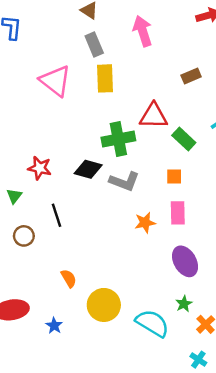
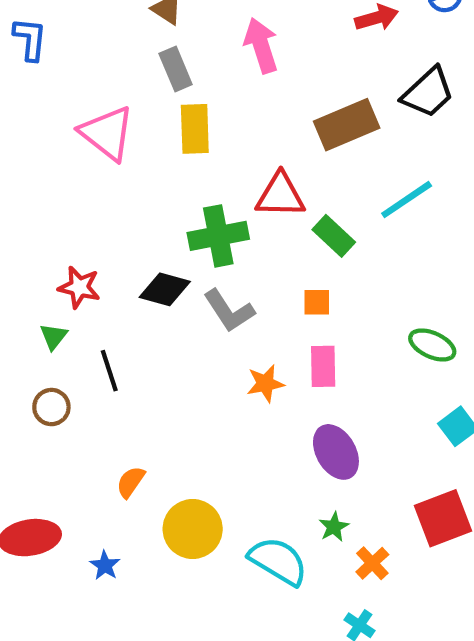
brown rectangle: (191, 76) -> (347, 125), size x1.8
gray L-shape: (124, 181) -> (229, 311), turned 36
green triangle: (14, 196) -> (54, 336), moved
orange semicircle: (69, 278) -> (131, 482), turned -114

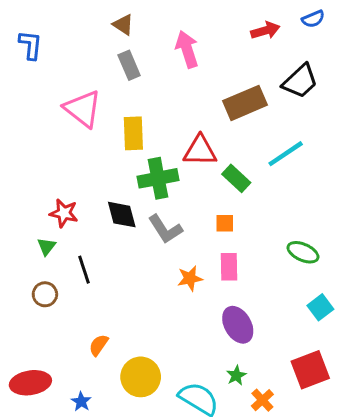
yellow rectangle: (195, 129) -> (133, 133), moved
black diamond: (165, 289) -> (122, 215), turned 60

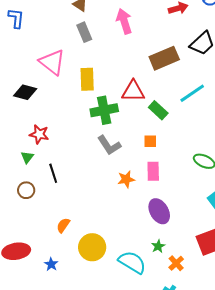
black diamond: (122, 215) -> (25, 92), moved, turned -60

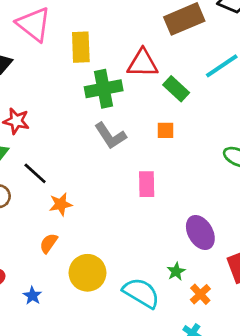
pink rectangle: (153, 171) -> (147, 184), moved
black line: (53, 173) -> (35, 173), turned -30
orange star: (126, 179) -> (61, 204), moved
purple ellipse: (159, 211) -> (200, 232), moved

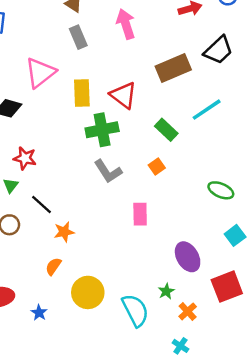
pink triangle: (34, 24) -> (40, 73), turned 44
red triangle: (143, 63) -> (123, 95), moved, turned 36
orange square: (165, 130) -> (157, 167), turned -35
cyan semicircle: (141, 293) -> (135, 310), turned 32

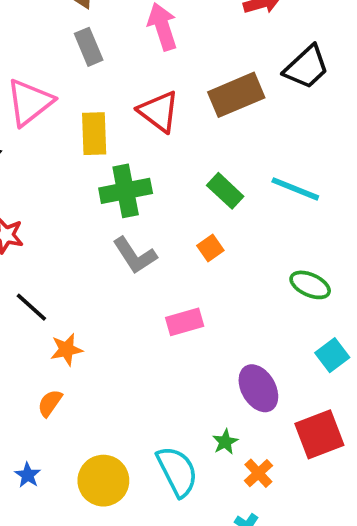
red triangle: (123, 95) -> (159, 111), moved
cyan line: (207, 110) -> (295, 189), moved, turned 56
pink rectangle: (140, 214) -> (185, 322), turned 75
yellow circle: (88, 292) -> (103, 481), moved

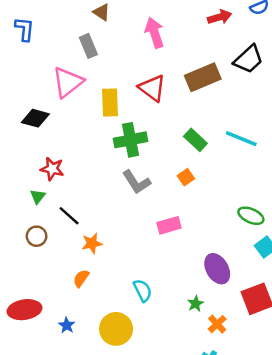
gray rectangle: (89, 47) -> (88, 46), moved
green ellipse: (310, 285) -> (251, 216), moved
cyan semicircle: (177, 471) -> (143, 290), moved, size x0.7

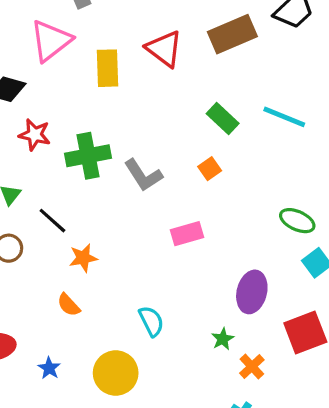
green cross: (130, 140) -> (88, 156), moved
red star: (52, 169) -> (35, 135), moved
purple ellipse: (217, 269) -> (252, 292), turned 44
orange semicircle: (81, 278) -> (69, 305), turned -78

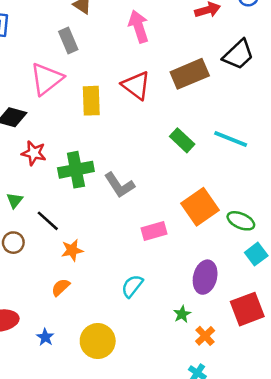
orange square: (210, 169) -> (200, 207), moved, size x2.0
orange semicircle: (69, 305) -> (61, 287), turned 90
cyan semicircle: (151, 321) -> (132, 286), moved, turned -115

